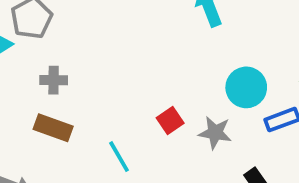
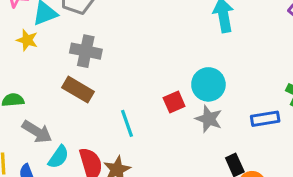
gray cross: (54, 80) -> (86, 51), size x1.4
cyan circle: (246, 87) -> (208, 84), moved

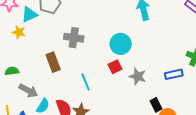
gray cross: (86, 51) -> (74, 38), moved
cyan circle: (208, 84) -> (121, 44), moved
brown rectangle: (78, 90) -> (53, 62), turned 42

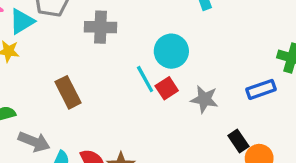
gray cross: (74, 38) -> (101, 27), moved
cyan line: (86, 82) -> (145, 79), moved

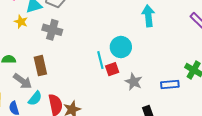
gray cross: (101, 27) -> (52, 30), moved
brown rectangle: (68, 92) -> (40, 66), moved

